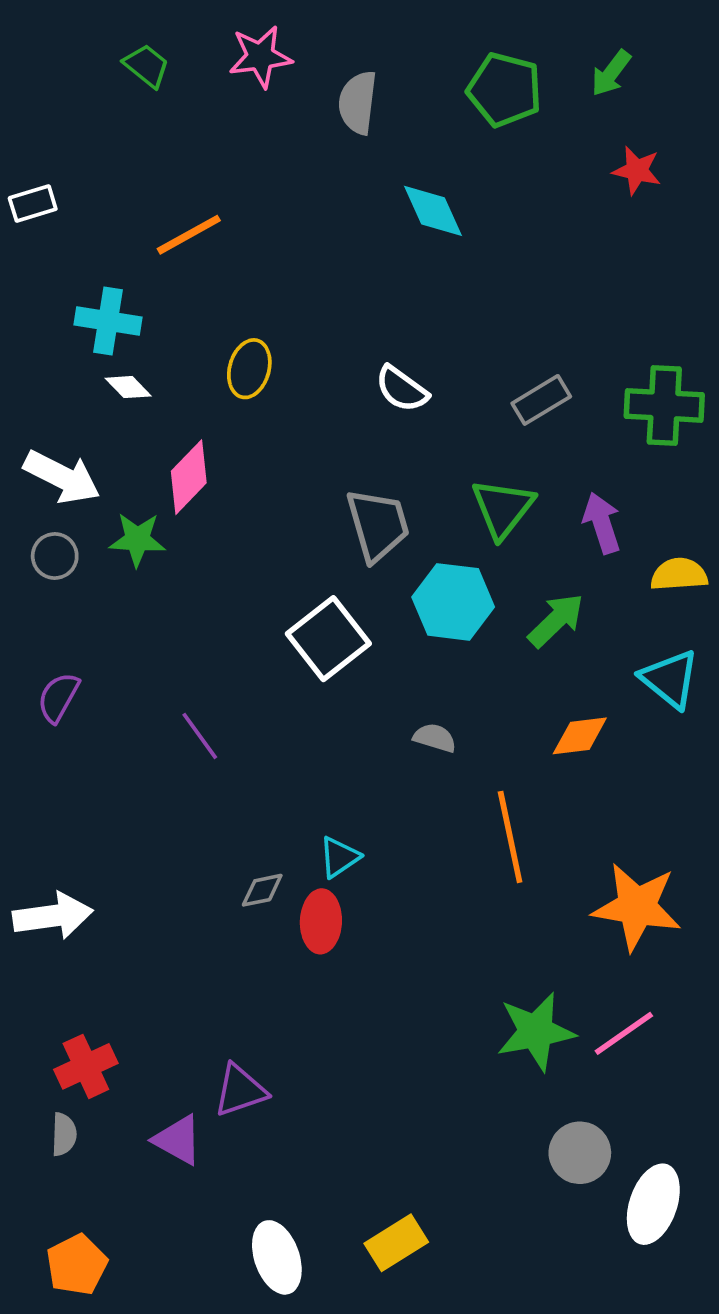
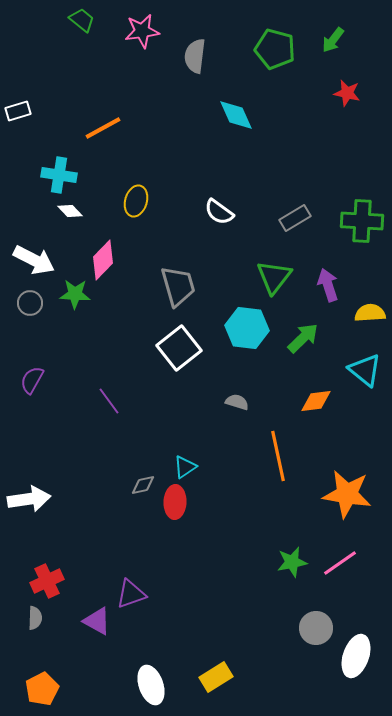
green trapezoid: (147, 66) -> (82, 20), moved
gray trapezoid: (378, 525) -> (178, 286), moved
green star: (536, 1032) -> (292, 562), size x0.7

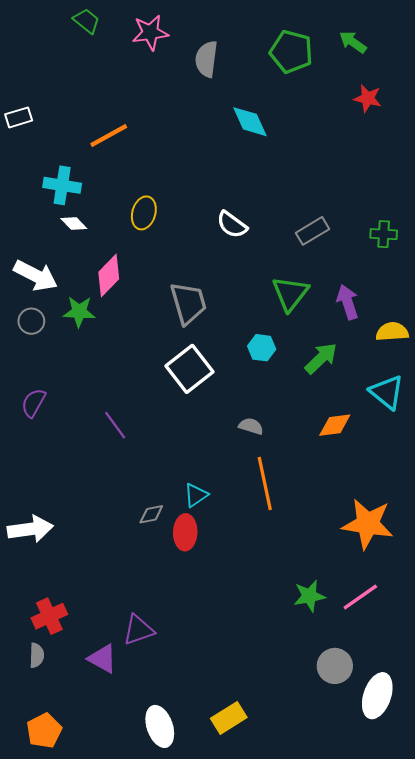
green arrow: (333, 40) -> (353, 42), turned 88
green cross: (362, 221) -> (384, 234), size x0.6
cyan hexagon: (247, 328) -> (262, 348), size x0.6
orange line: (278, 456) -> (265, 483), moved

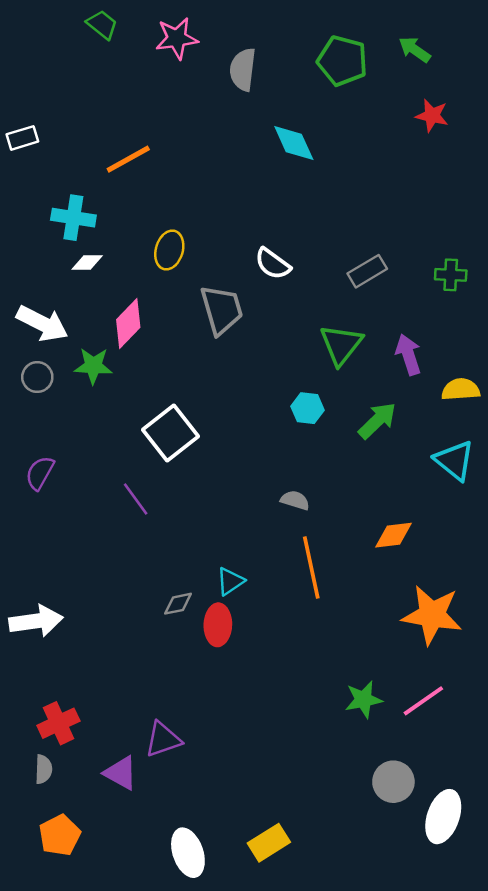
white diamond: (74, 224) -> (87, 262), turned -45
gray trapezoid: (188, 303) -> (222, 310), moved
white square: (189, 369) -> (171, 433), moved
orange diamond: (335, 425) -> (393, 535), moved
orange pentagon: (44, 731) -> (60, 835), moved

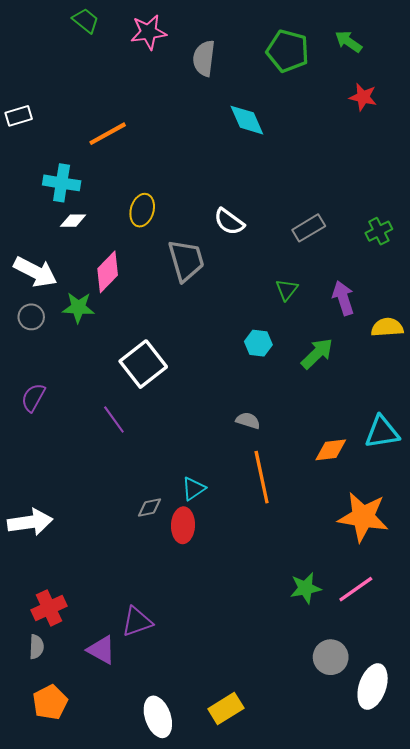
green cross: (451, 275) -> (379, 231), turned -30
green triangle: (341, 345) -> (287, 290), size x0.6
cyan triangle: (454, 460) -> (382, 432), moved, turned -48

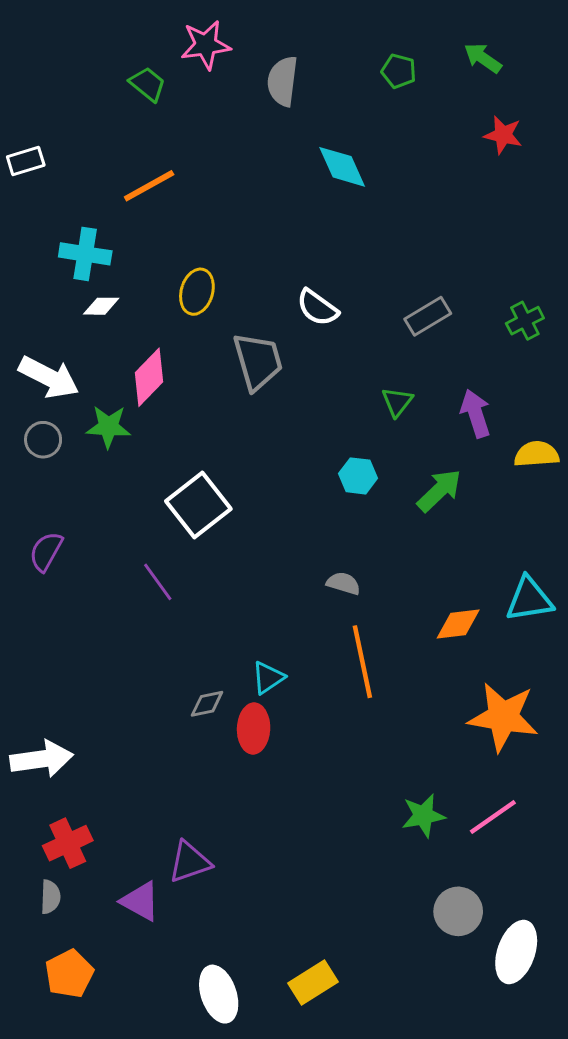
green trapezoid: (86, 21) -> (148, 84), moved
green pentagon: (288, 51) -> (399, 71), size x0.6
white arrow: (30, 522) -> (42, 759), moved

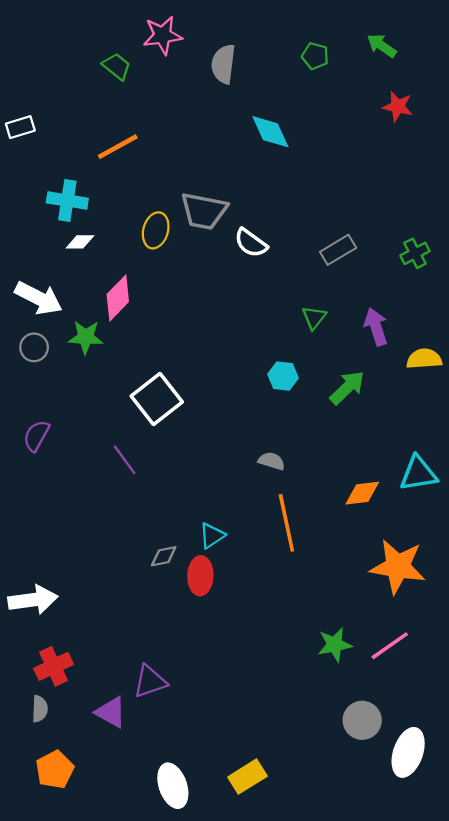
gray trapezoid: (258, 361) -> (204, 211), moved, turned 117

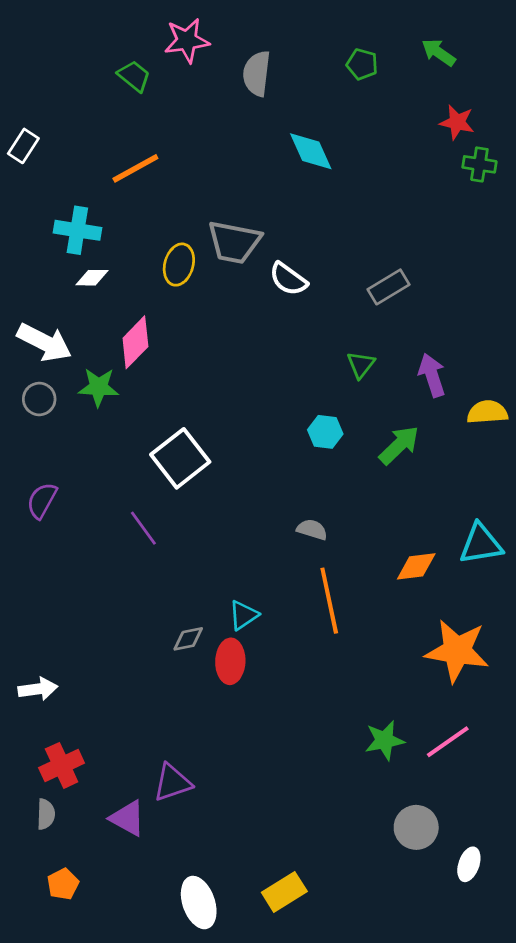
white rectangle: (20, 127) -> (23, 146), turned -40
green cross: (415, 253) -> (479, 164), moved, turned 36
white arrow: (33, 600) -> (38, 689), size x0.7
white ellipse: (408, 752) -> (469, 864), size x0.6
orange pentagon: (55, 770) -> (63, 884), size x0.7

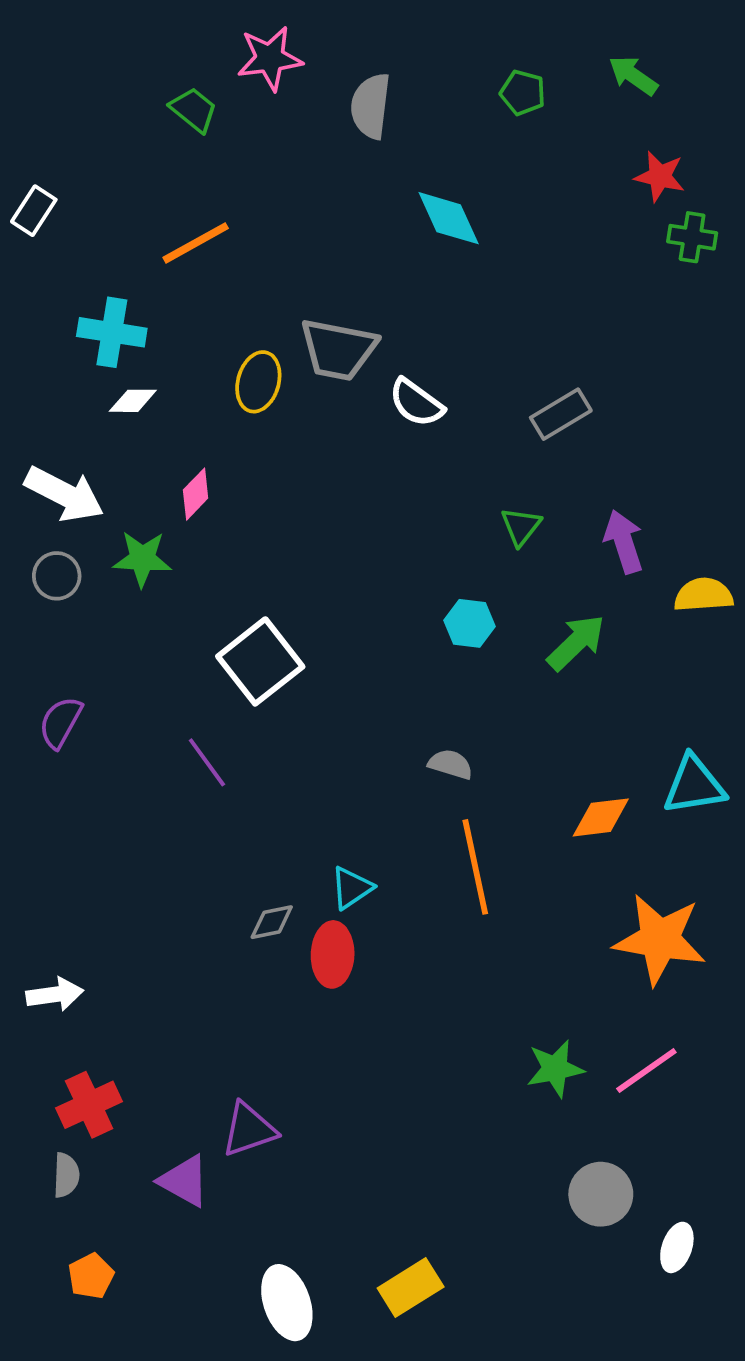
pink diamond: (135, 342) -> (196, 494), size x0.7

